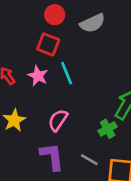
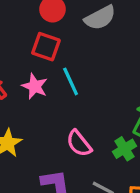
pink semicircle: (58, 120) -> (79, 143), moved, turned -70

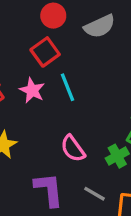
red square: (46, 47) -> (45, 52), turned 32

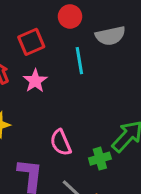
red square: (45, 52) -> (31, 42), moved
cyan line: (68, 87) -> (79, 61), moved

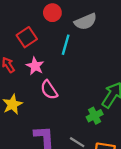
cyan line: (79, 61) -> (66, 45), turned 36
pink semicircle: (61, 143) -> (49, 90), moved

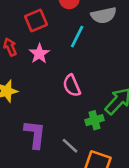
pink semicircle: (49, 90) -> (72, 86), moved

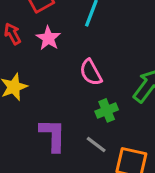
green cross: (94, 120) -> (107, 110), moved

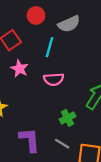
pink semicircle: (91, 72) -> (54, 79), moved, turned -60

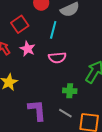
green cross: (68, 118) -> (70, 91), turned 32

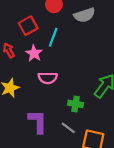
cyan line: (53, 30) -> (53, 37), moved
pink semicircle: (57, 58) -> (48, 78), moved

